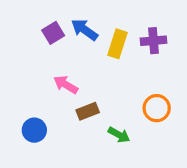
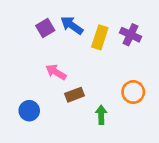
purple cross: (154, 41) -> (131, 35), turned 30
green arrow: (119, 135) -> (101, 115), turned -120

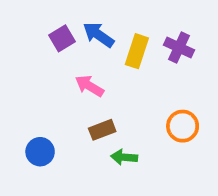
pink arrow: (56, 72) -> (89, 86), moved
green arrow: (101, 115) -> (124, 157), moved, turned -84

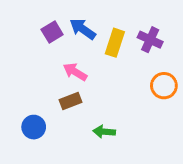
orange circle: (183, 126) -> (164, 86), moved
brown rectangle: (102, 130) -> (70, 101), moved

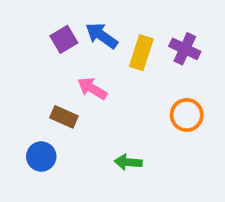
orange circle: (164, 86) -> (187, 115), moved
brown rectangle: (70, 101) -> (64, 117), moved, turned 45

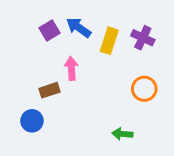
pink arrow: (92, 88) -> (71, 68), turned 55
brown rectangle: (64, 117) -> (49, 90), turned -42
green arrow: (128, 162) -> (122, 134), moved

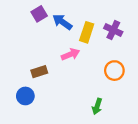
purple square: (49, 30) -> (39, 14), moved
pink arrow: (71, 68) -> (70, 54), moved, turned 72
green arrow: (122, 134) -> (97, 106), turned -77

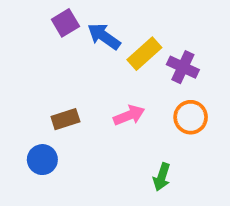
purple cross: (113, 30) -> (183, 67), moved
yellow rectangle: (87, 32) -> (144, 54), turned 30
pink arrow: (70, 54) -> (129, 115), moved

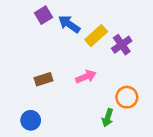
purple cross: (183, 67) -> (122, 45), turned 30
orange circle: (191, 117) -> (127, 97), moved
blue circle: (42, 160) -> (31, 120), moved

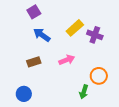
blue arrow: (69, 24) -> (42, 35), moved
purple cross: (122, 45) -> (95, 35), turned -35

